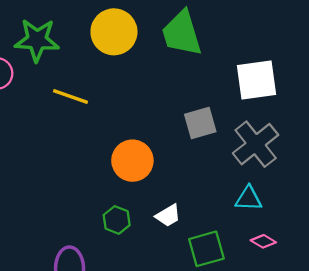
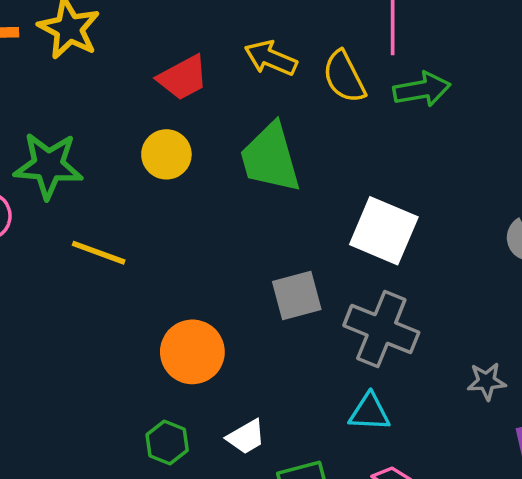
yellow circle: (114, 32) -> (166, 154), size x0.7
white square: (256, 80) -> (384, 231), turned 30
gray cross: (256, 144) -> (381, 329), turned -30

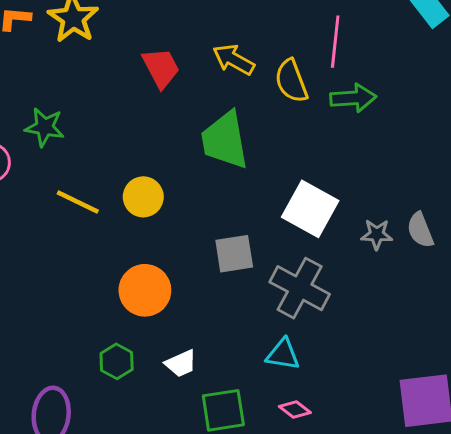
red trapezoid: (183, 78) -> (161, 68), turned -96
yellow circle: (166, 154) -> (143, 197), moved
green star: (48, 166) -> (45, 127), size x0.7
gray star: (487, 381) -> (377, 234), moved

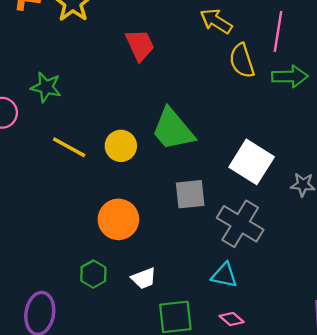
yellow arrow: (234, 60) -> (216, 21), moved
green trapezoid: (225, 140) -> (173, 130), moved, turned -33

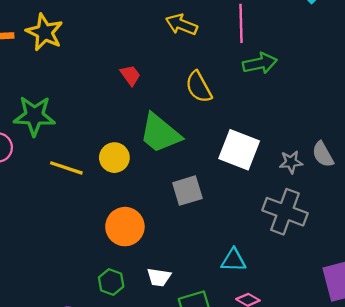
red trapezoid: (140, 45) -> (130, 75), moved, size x0.7
yellow semicircle: (242, 61) -> (199, 87), moved
green star: (46, 87) -> (34, 116), size x1.4
gray cross: (240, 224) -> (285, 212), moved
white trapezoid: (144, 278) -> (159, 277), turned 40

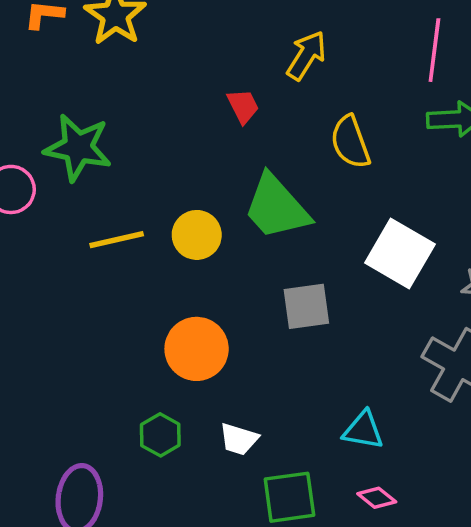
yellow arrow: (181, 25) -> (306, 55), moved, turned 92
yellow line: (66, 168) -> (117, 240), turned -40

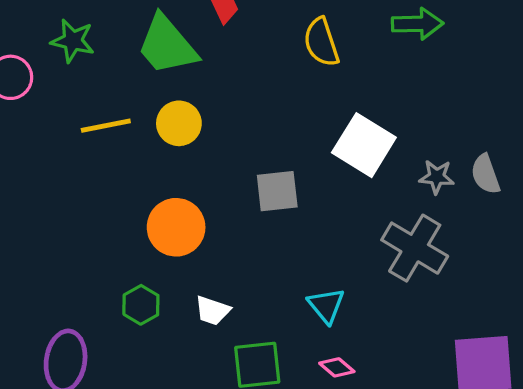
green star: (78, 148) -> (73, 41), size x0.7
green trapezoid: (276, 207) -> (167, 45), moved
cyan triangle: (363, 430) -> (326, 305), turned 39

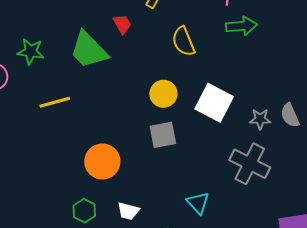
yellow circle: (179, 123) -> (163, 94), moved

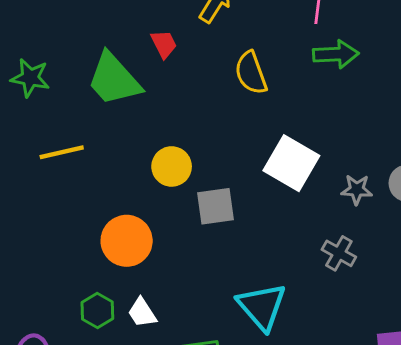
yellow circle: (163, 94) -> (172, 166), moved
gray cross: (250, 164) -> (339, 253), size x0.6
cyan triangle: (198, 203) -> (262, 306), size x1.5
white trapezoid: (128, 211) -> (142, 313), moved, turned 40

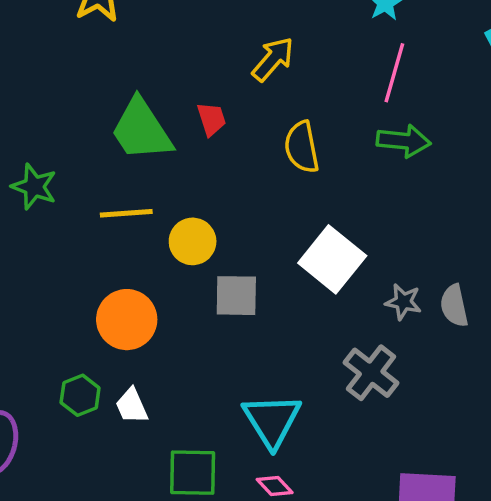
red trapezoid: (164, 44) -> (211, 119), moved
green star: (30, 78) -> (34, 187), moved
yellow line: (62, 152) -> (126, 213), moved
gray cross: (339, 253) -> (371, 373), size x1.4

